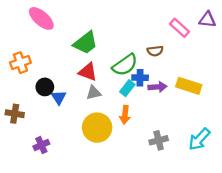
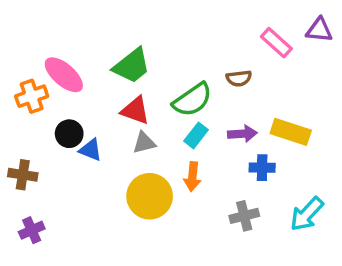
pink ellipse: (41, 18) -> (64, 75), moved
blue cross: (140, 78) -> (262, 168), moved
blue triangle: (59, 97) -> (91, 150), turned -35
purple cross: (41, 145) -> (32, 230), moved

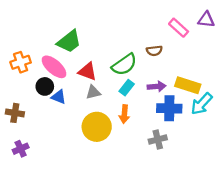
green trapezoid: (132, 66) -> (69, 41), moved
pink ellipse: (64, 75) -> (54, 67), moved
blue cross: (262, 168) -> (169, 108), size x1.5
cyan arrow: (307, 214) -> (202, 104), moved

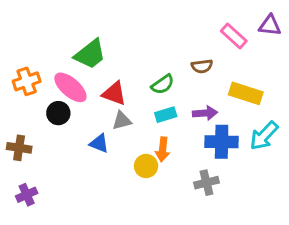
green semicircle: (124, 65) -> (163, 84), size x0.7
yellow rectangle: (188, 85) -> (246, 93), moved
cyan rectangle: (127, 88) -> (166, 115), turned 35
blue triangle: (59, 97) -> (99, 143), moved
yellow circle: (97, 127) -> (146, 166), moved, size x0.6

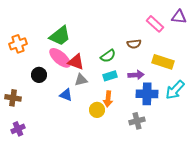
orange cross: (27, 81) -> (18, 44), moved
pink ellipse: (70, 87) -> (60, 58), moved

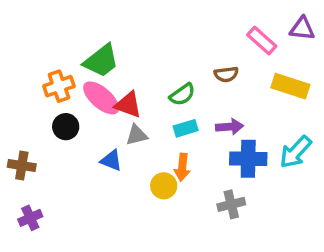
orange cross: (18, 44) -> (59, 86), moved
yellow rectangle: (163, 62) -> (290, 86), moved

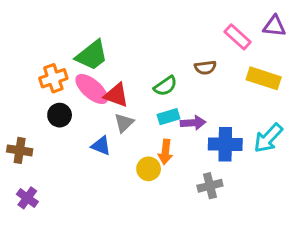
purple arrow: (230, 127) -> (193, 123), moved
gray triangle: (137, 135) -> (124, 123), turned -30
purple cross: (30, 218) -> (27, 198), turned -30

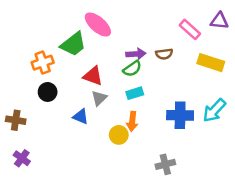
pink ellipse: (92, 89) -> (98, 24), moved
purple arrow: (193, 123) -> (136, 54), moved
gray cross: (210, 186) -> (165, 164), moved

